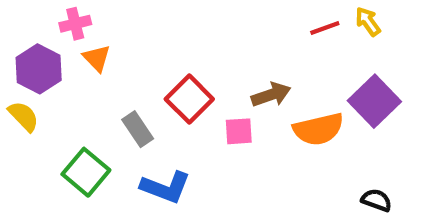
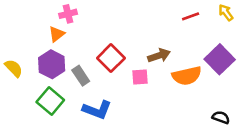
yellow arrow: (368, 22) -> (226, 13), moved
pink cross: (75, 24) -> (68, 14), moved
orange triangle: (97, 58) -> (57, 34), turned 36
purple hexagon: (39, 69) -> (52, 64), moved

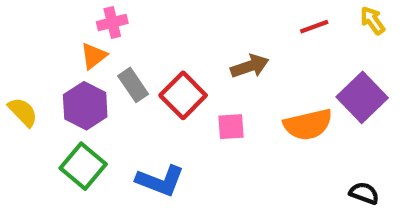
brown arrow: (159, 56) -> (250, 66), moved
gray rectangle: (81, 76) -> (133, 85), moved

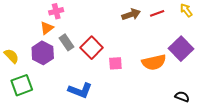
brown arrow: (250, 66) -> (131, 14), moved
green square: (83, 166) -> (22, 85), moved, turned 30

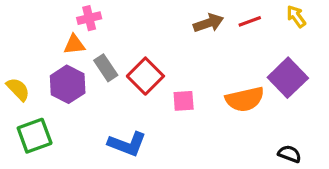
orange triangle: (47, 28) -> (74, 45), turned 32

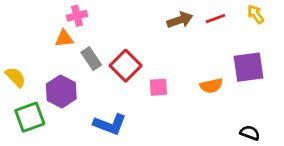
purple square: (288, 78) -> (248, 67), turned 36
purple hexagon: (68, 84) -> (61, 91), moved
orange semicircle: (245, 99) -> (211, 86), size x0.7

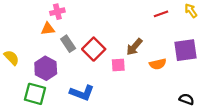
brown arrow: (180, 20) -> (134, 47), moved, turned 150
green square: (30, 117) -> (35, 94), moved, turned 35

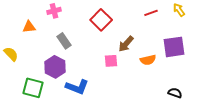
orange triangle: (48, 29) -> (29, 27), moved
red square: (94, 49) -> (101, 20), moved
purple hexagon: (46, 68) -> (55, 67), moved

